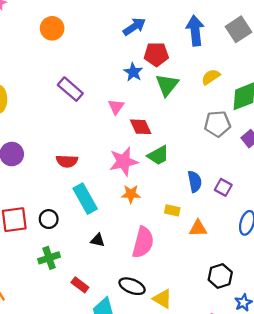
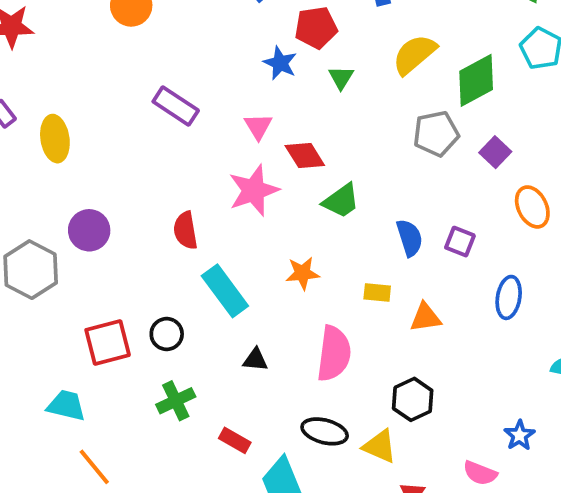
yellow semicircle: (211, 77) -> (414, 54), size x1.4
green triangle: (167, 85) -> (341, 78), size x0.6
red semicircle: (67, 161) -> (185, 230), turned 85
pink star: (123, 162) -> (254, 190), moved
black hexagon: (220, 276) -> (413, 399), moved

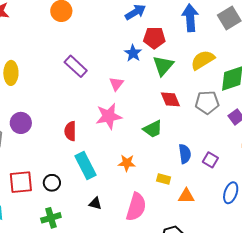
green triangle: (341, 78) -> (163, 66), size x1.6
red diamond: (305, 156) -> (170, 99), moved

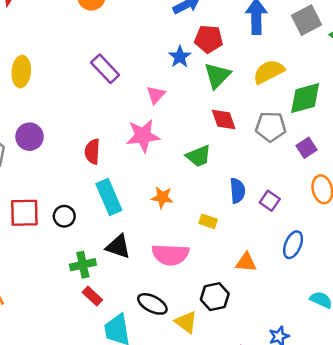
orange triangle: (186, 196) -> (246, 262), moved
black triangle: (95, 203) -> (118, 247), size x1.5
pink semicircle: (136, 207) -> (170, 255), turned 72
green cross: (51, 218) -> (83, 265), moved

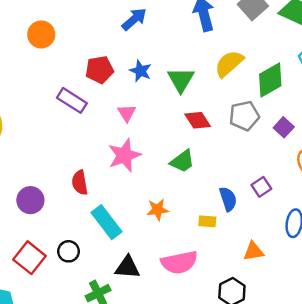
red pentagon: (209, 39) -> (100, 70), moved
purple circle: (30, 137) -> (30, 200), moved
blue semicircle: (237, 191) -> (228, 199), moved
purple square: (270, 201) -> (261, 187), turned 36
red square: (24, 213) -> (30, 258), turned -36

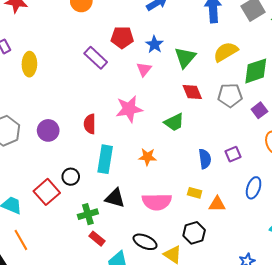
pink triangle: (127, 113) -> (144, 69), moved
yellow rectangle: (207, 221) -> (195, 193), moved
cyan rectangle: (107, 222) -> (105, 159), turned 36
red square: (30, 258) -> (47, 192), moved

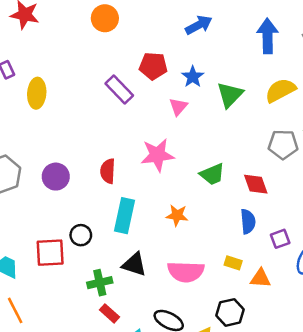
red diamond: (192, 92) -> (256, 184), moved
purple square: (233, 154) -> (280, 239), moved
red square: (47, 192) -> (50, 253), turned 35

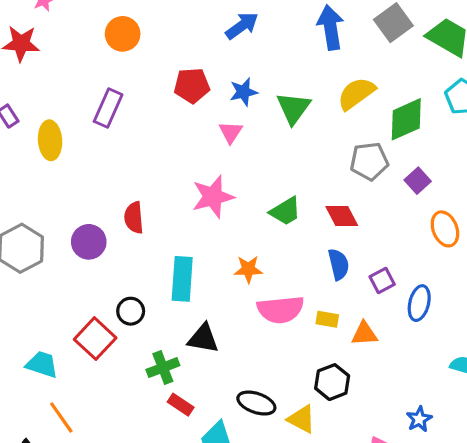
blue star: (193, 77) -> (243, 92), turned 30
purple rectangle: (119, 89) -> (108, 108), moved, turned 76
red semicircle: (108, 171) -> (134, 218), moved
red square: (50, 253) -> (95, 339), turned -36
pink semicircle: (186, 272) -> (281, 310), moved

